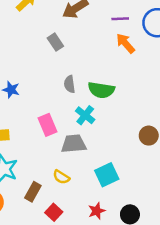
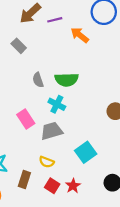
purple line: (120, 19) -> (55, 20), moved
red star: (97, 211) -> (73, 186), moved
red square: (54, 212) -> (52, 186), moved

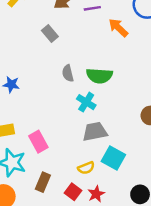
pink rectangle: (26, 119) -> (38, 142), moved
gray trapezoid: (52, 131) -> (95, 132), moved
cyan square: (86, 152) -> (113, 158), turned -30
yellow semicircle: (47, 162) -> (86, 168), moved, turned -48

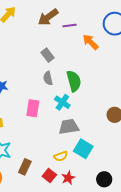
gray rectangle: (50, 34) -> (48, 55), moved
green semicircle: (99, 76) -> (74, 81), turned -110
pink rectangle: (38, 142) -> (33, 108), moved, turned 36

